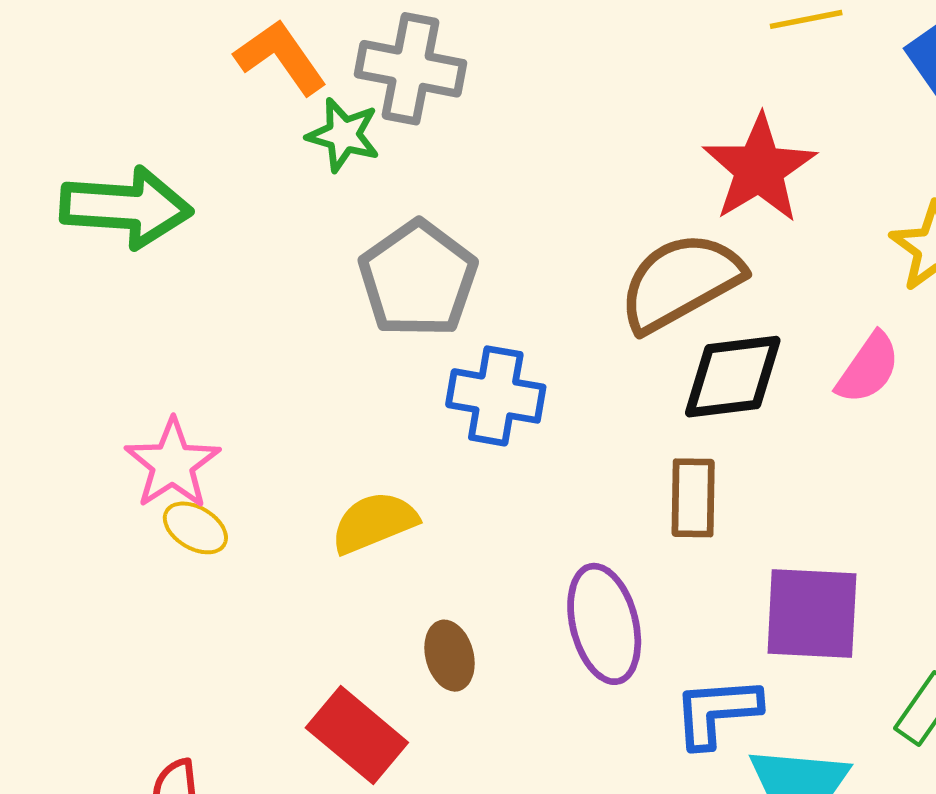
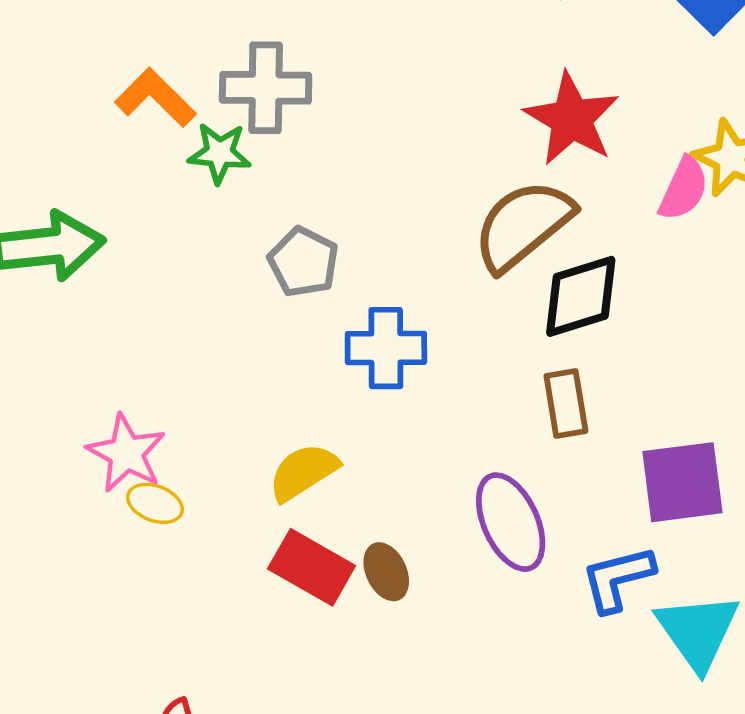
gray pentagon: (418, 279) -> (303, 262), size x0.7
pink semicircle: (868, 368) -> (684, 189), moved
red rectangle: (357, 735) -> (312, 567), moved

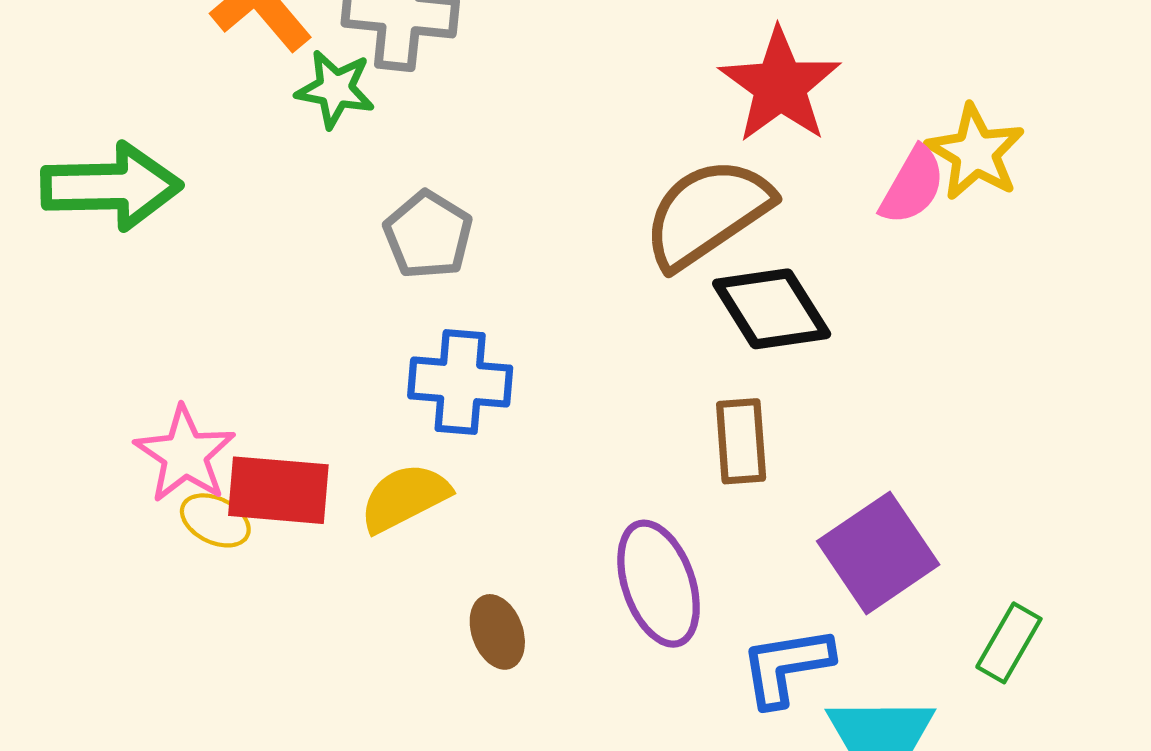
black diamond: (581, 296) -> (772, 309), turned 70
blue cross: (386, 348) -> (460, 382), moved
purple square: (682, 482) -> (878, 553), turned -32
red rectangle: (312, 567) -> (278, 490), moved, turned -30

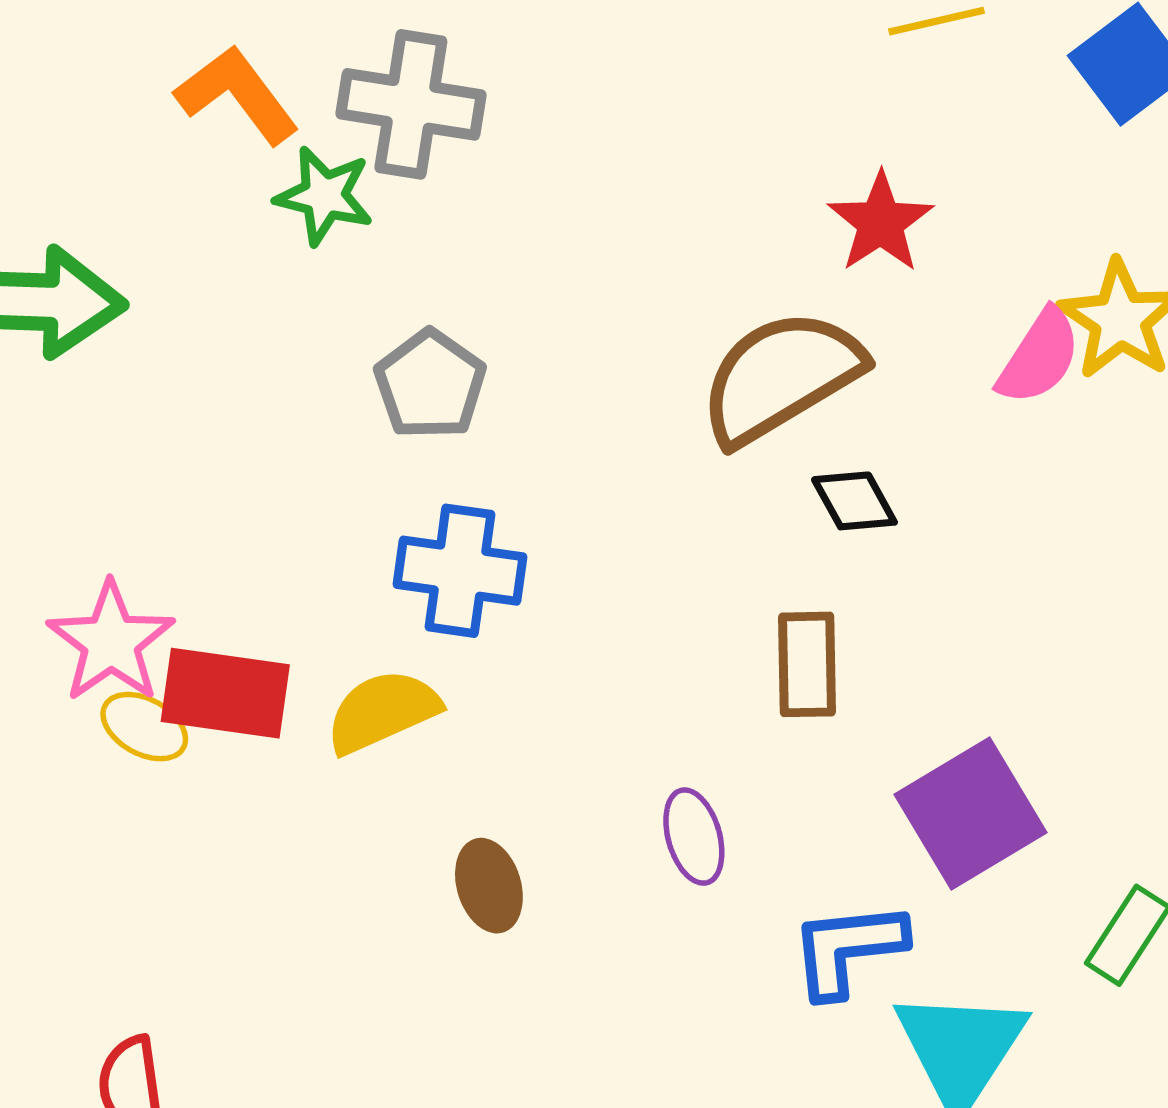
red star: (780, 86) -> (880, 222), size x0.7
black diamond: (772, 309) -> (854, 501), size x0.6
purple ellipse: (659, 584) -> (694, 837), size x0.6

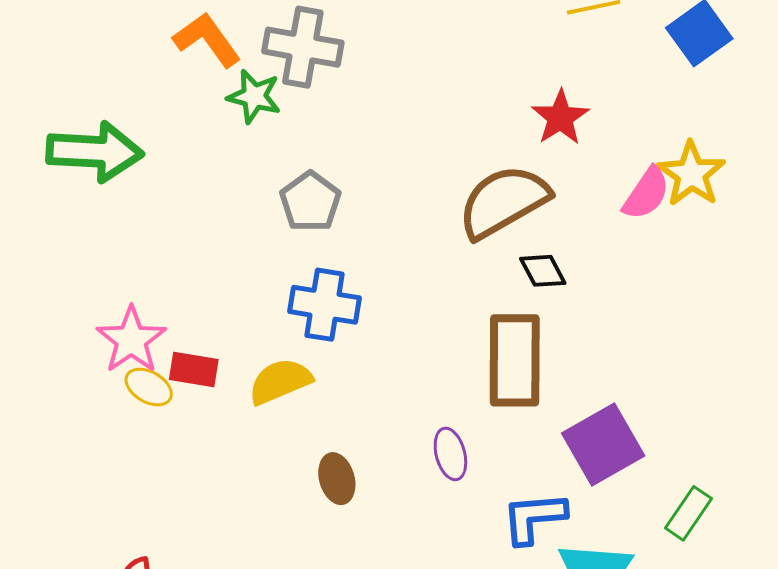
brown rectangle: (807, 664) -> (515, 360), size x1.6
red rectangle: (225, 693) -> (194, 369), size x0.7

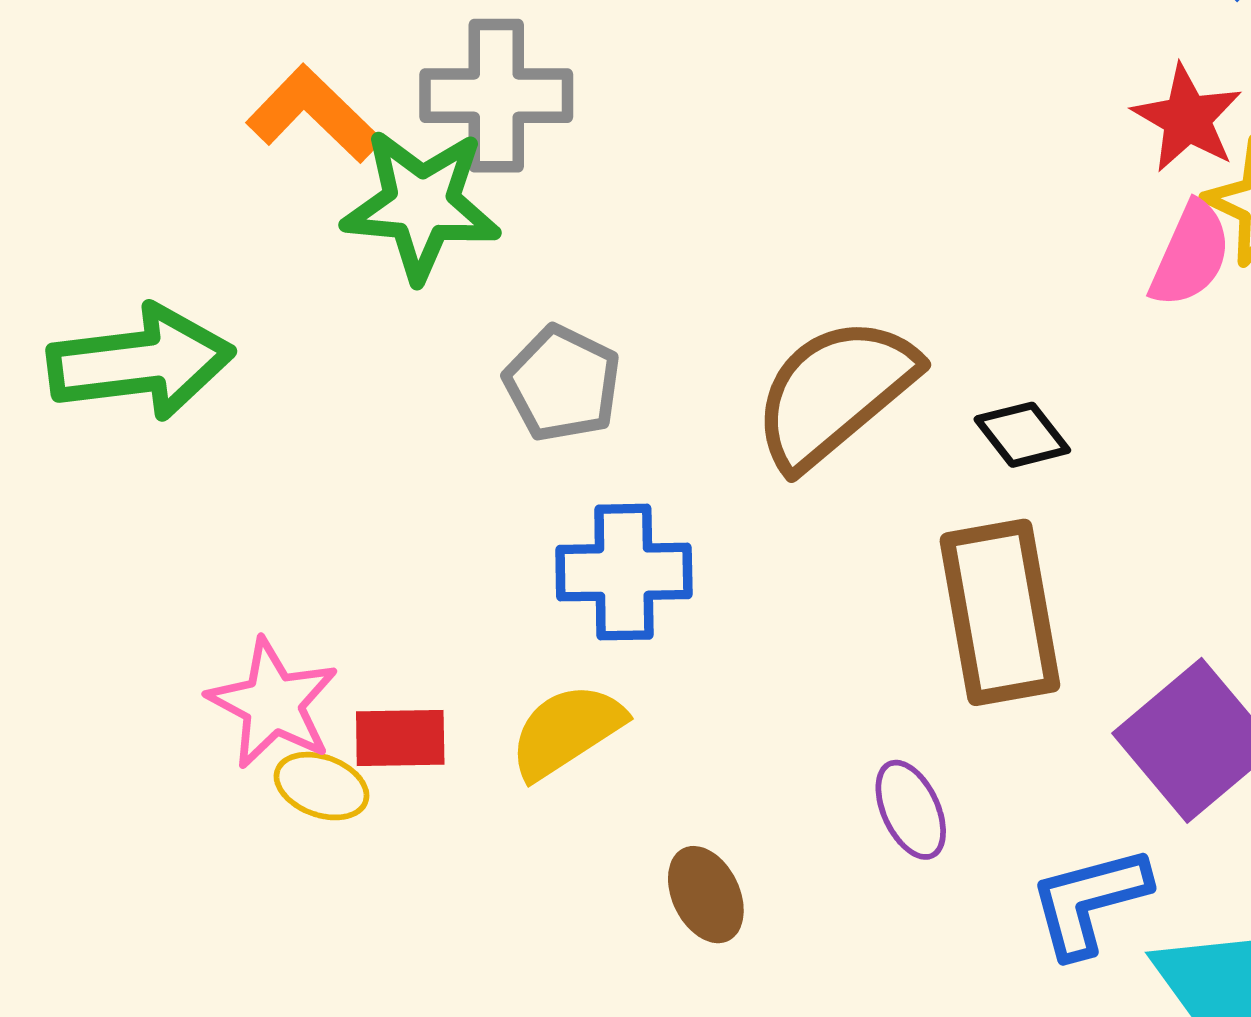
green star: (254, 96) -> (421, 205), size x1.5
red star: (560, 118) -> (1187, 118), moved
brown semicircle: (504, 202) -> (834, 392), moved

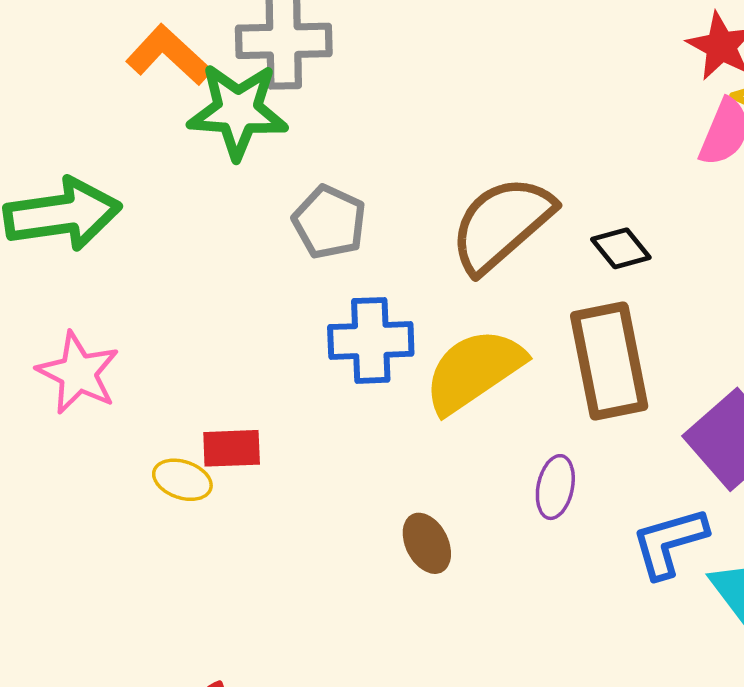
pink star: (273, 704) -> (78, 373), moved
yellow semicircle: (567, 731) -> (474, 371), moved, size x1.4
purple ellipse: (911, 810) -> (555, 487), turned 38

